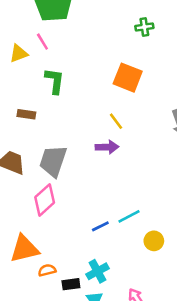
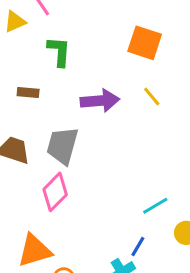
yellow line: (116, 121) -> (152, 96), moved
purple arrow: (107, 147) -> (100, 101), moved, size x1.4
blue line: (100, 226) -> (138, 247), moved, turned -30

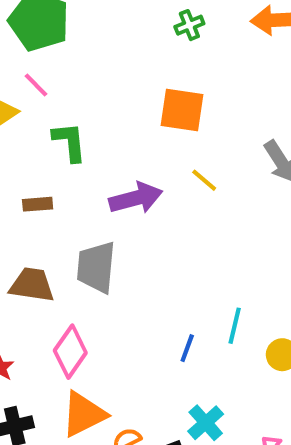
pink diamond: (55, 192) -> (70, 352), moved
cyan line: (155, 206) -> (235, 326), turned -36
blue line: (138, 247) -> (187, 348), moved

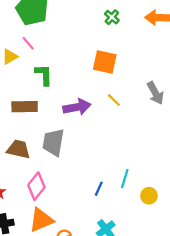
green cross: (189, 25) -> (112, 17), turned -32
brown rectangle: (38, 204) -> (25, 107), size x1.6

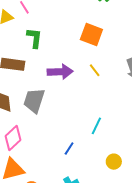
cyan line: (125, 179) -> (96, 126), moved

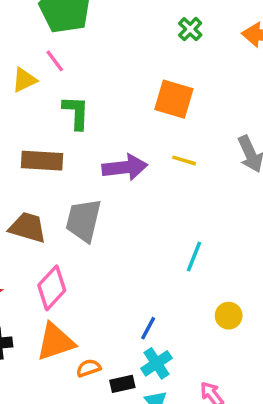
yellow line: (95, 70) -> (184, 160), turned -32
blue line: (69, 149) -> (148, 328), moved

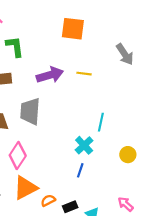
yellow line: (184, 160) -> (84, 74), moved
cyan cross: (156, 363) -> (84, 145), moved

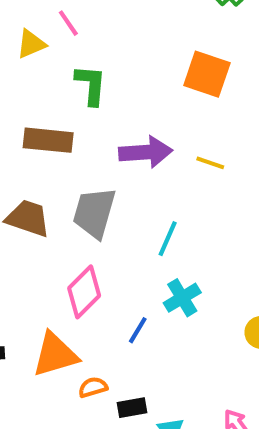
cyan line: (101, 122) -> (168, 239), moved
pink diamond: (18, 155) -> (84, 292), moved
blue line: (80, 170) -> (138, 330), moved

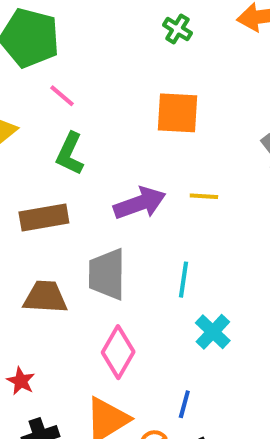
pink line: (68, 23) -> (62, 96), moved
green L-shape: (91, 85) -> (70, 154), turned -144
blue line: (138, 330) -> (184, 404), moved

